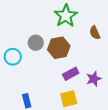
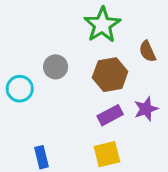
brown hexagon: (59, 48) -> (110, 75), moved
purple star: (94, 79) -> (146, 109), moved

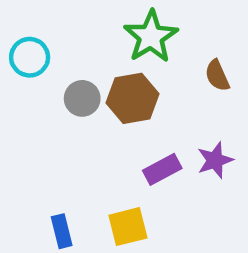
brown hexagon: (110, 75) -> (133, 98), moved
cyan circle: (20, 89) -> (30, 57), moved
yellow square: (107, 154) -> (128, 227), moved

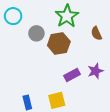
cyan circle: (30, 57) -> (13, 16), moved
gray circle: (82, 98) -> (36, 33), moved

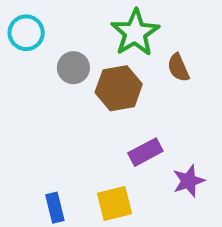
brown semicircle: (96, 33) -> (178, 68), moved
purple star: (95, 71) -> (189, 181), moved

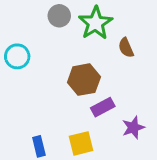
cyan circle: (26, 33) -> (17, 56), moved
gray circle: (73, 68) -> (59, 16), moved
brown hexagon: (119, 88) -> (84, 80), moved

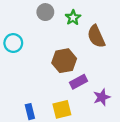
green star: (96, 23) -> (73, 18), size x0.6
brown semicircle: (126, 48) -> (96, 36), size x1.5

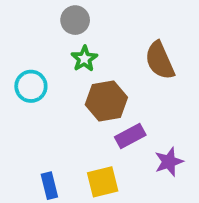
green star: (73, 18) -> (84, 59), moved
cyan circle: (13, 43) -> (31, 86), moved

